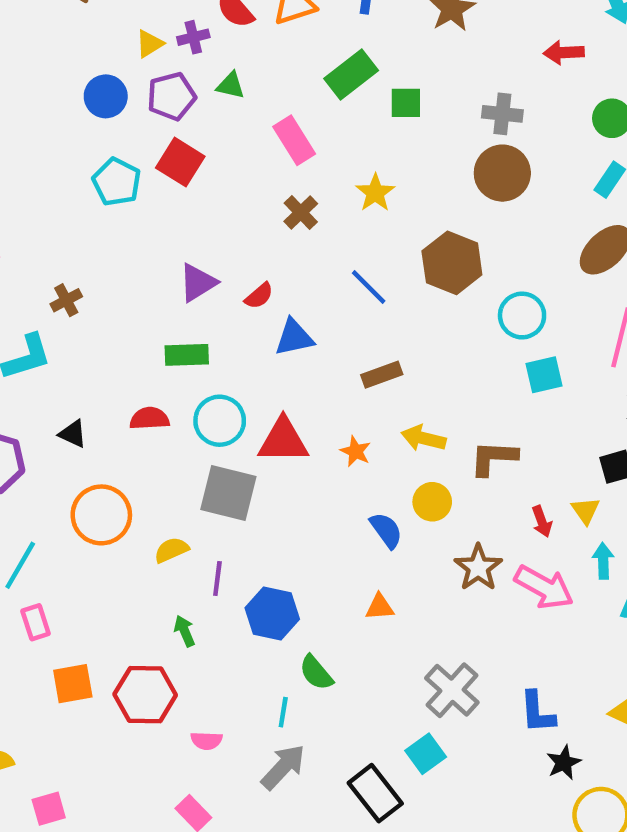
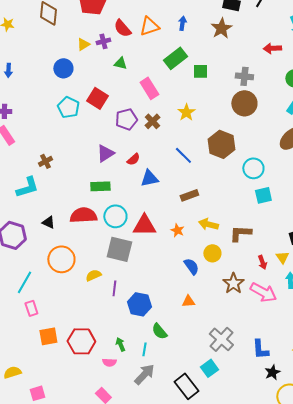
purple pentagon: (171, 96) -> (126, 119), moved
red semicircle: (150, 418) -> (83, 215), size x1.5
green arrow: (185, 631) -> (120, 344), moved

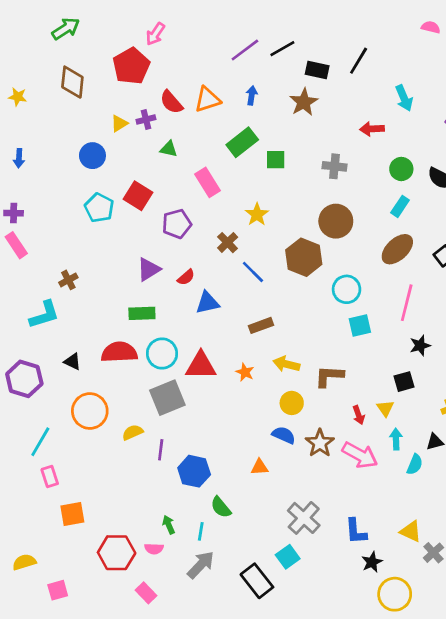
brown circle: (244, 103) -> (336, 221), moved
brown cross: (152, 121) -> (228, 243), moved
gray square: (119, 249) -> (167, 398), turned -36
blue semicircle: (191, 266) -> (284, 435), moved, turned -30
red hexagon: (81, 341) -> (117, 553), moved

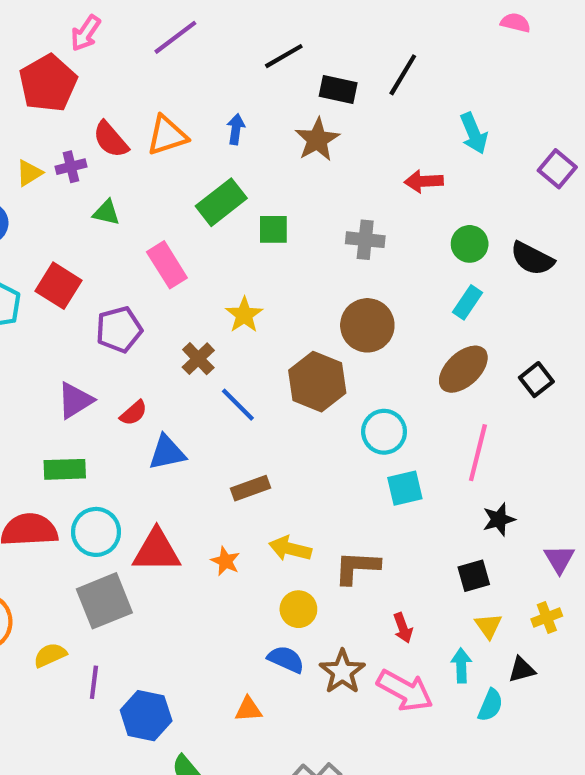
purple line: (245, 50) -> (175, 37), moved
yellow triangle: (385, 408) -> (488, 626), moved

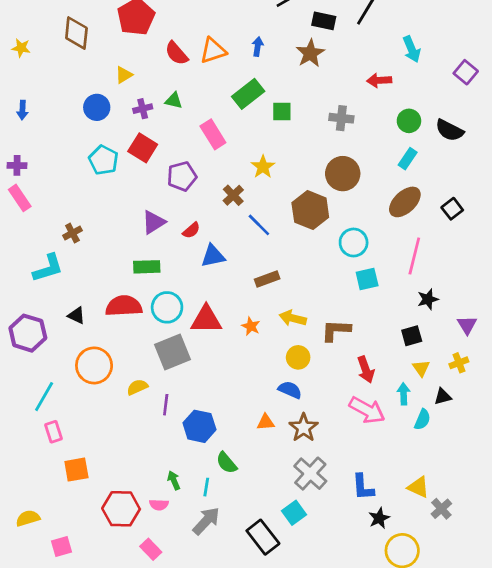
purple cross: (71, 167) -> (143, 109), moved
red arrow: (403, 628) -> (366, 370), size x1.4
brown star: (342, 672) -> (304, 428), moved

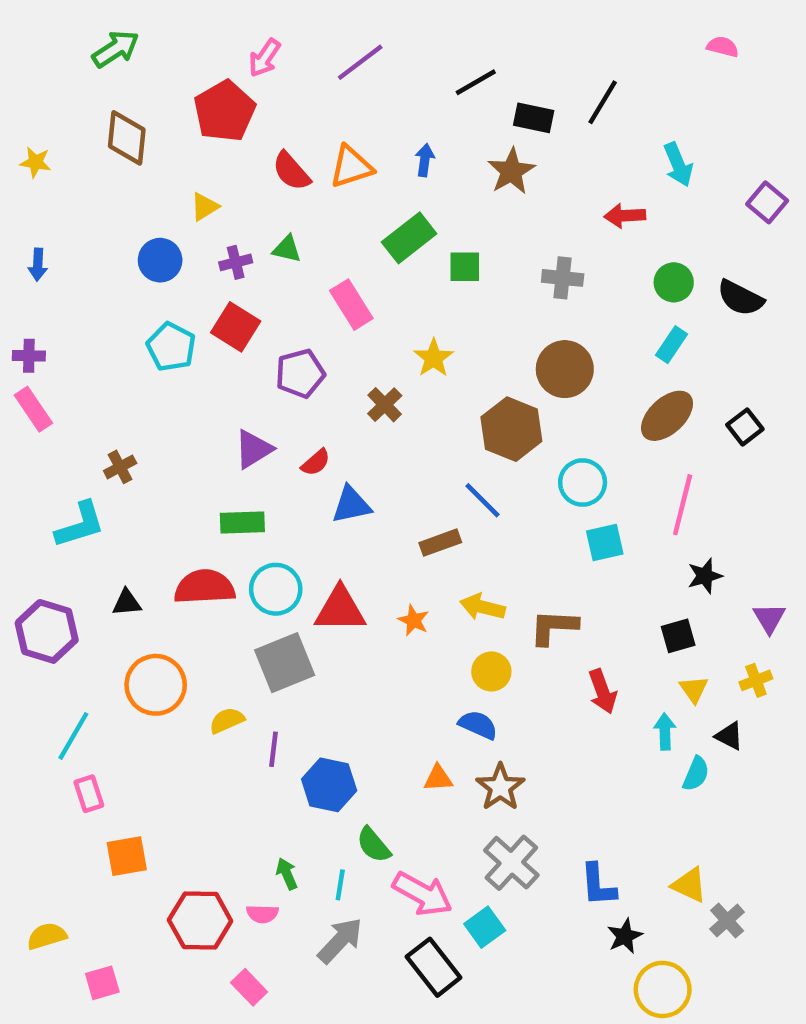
blue line: (259, 225) -> (482, 500), moved
black triangle: (76, 315) -> (127, 603), turned -30
black triangle: (443, 397) -> (729, 736), turned 42
pink arrow: (367, 410) -> (422, 894), moved

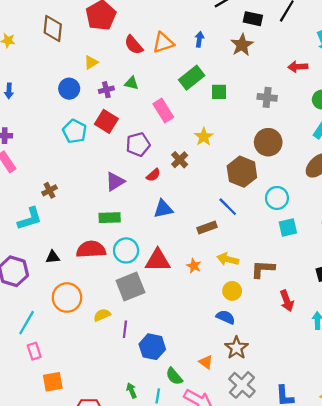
red semicircle: (316, 462) -> (153, 175), moved
orange triangle: (438, 778) -> (206, 362), moved, turned 40

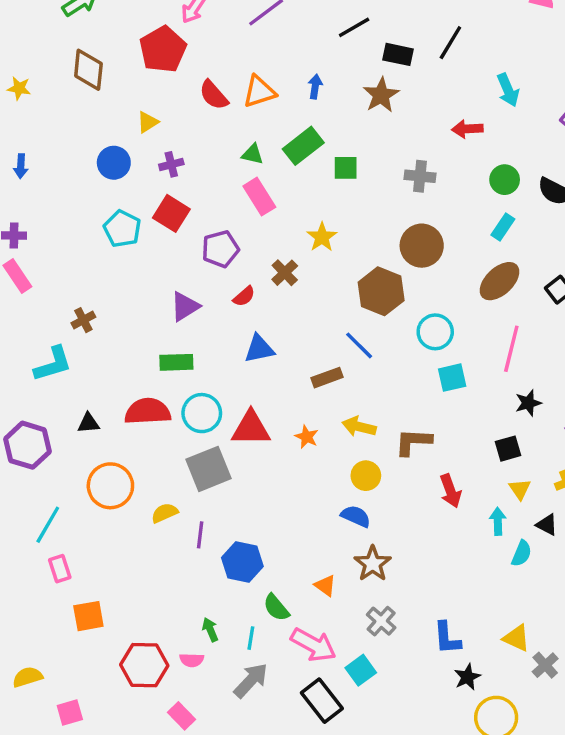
green triangle: (131, 83) -> (253, 154), moved
gray cross: (242, 385) -> (381, 621), size x0.7

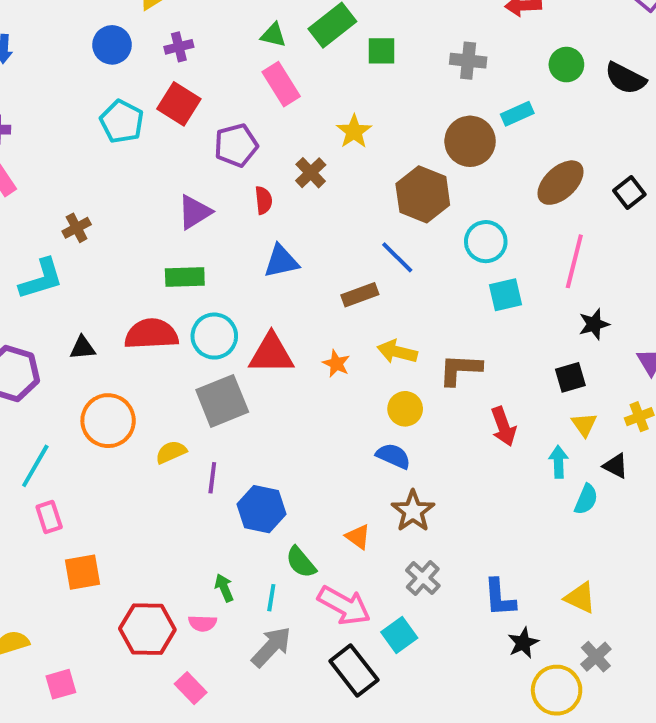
cyan rectangle: (503, 227) -> (517, 114), moved, turned 32
red semicircle: (244, 296) -> (263, 200), turned -55
gray cross: (545, 665) -> (596, 657), moved

